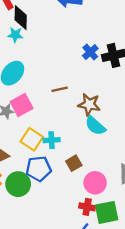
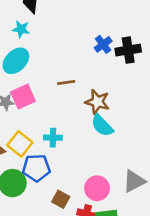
cyan star: (15, 35) -> (21, 29), moved
yellow square: (32, 139) -> (20, 144), moved
brown square: (74, 163) -> (61, 199), moved, turned -35

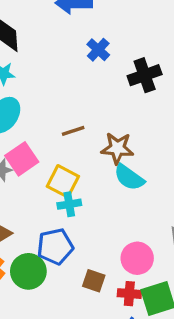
blue cross: (103, 44) -> (98, 50), moved
yellow square: (20, 144) -> (63, 181), moved

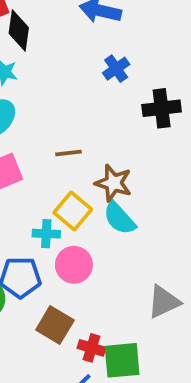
yellow square: (63, 181) -> (73, 211), moved
pink circle: (137, 258) -> (74, 265), moved
brown square: (94, 281) -> (55, 325), size x1.4

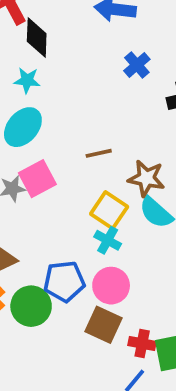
cyan cross: (46, 234) -> (108, 240), moved, turned 32
pink circle: (74, 265) -> (111, 286), moved

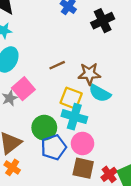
cyan cross: (108, 240) -> (74, 117), size x1.5
green circle: (31, 306) -> (44, 128), moved
red cross: (142, 344) -> (109, 174), turned -35

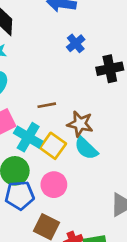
cyan cross: (74, 117) -> (28, 137), moved
pink circle: (82, 143) -> (54, 185), moved

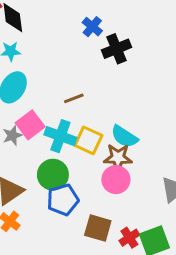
black cross: (110, 69) -> (116, 49), moved
brown star: (80, 124) -> (118, 158), moved
pink circle: (54, 185) -> (116, 180), moved

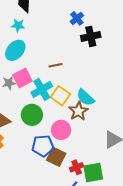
cyan cross: (60, 136) -> (42, 89), turned 30
brown star: (118, 158) -> (78, 111), turned 30
pink circle: (116, 180) -> (61, 130), moved
blue pentagon: (63, 200) -> (43, 146), moved

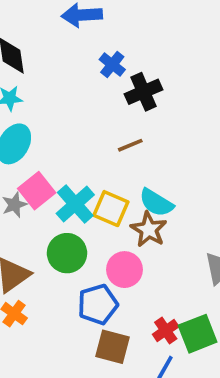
brown line: (56, 65) -> (130, 145), moved
brown square: (56, 157) -> (113, 347), moved

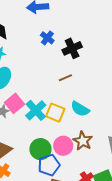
blue cross: (112, 65) -> (47, 38), moved
brown star: (149, 229) -> (83, 141), moved
green circle: (67, 253) -> (40, 149), moved

